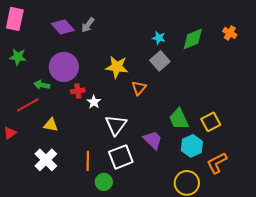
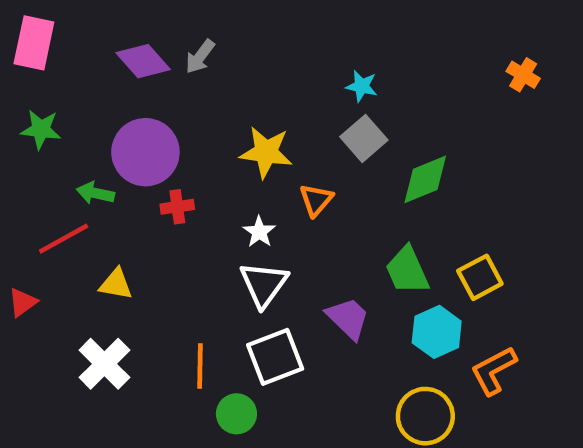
green diamond: (193, 39) -> (425, 179), moved
white star: (94, 102) -> (259, 232), moved

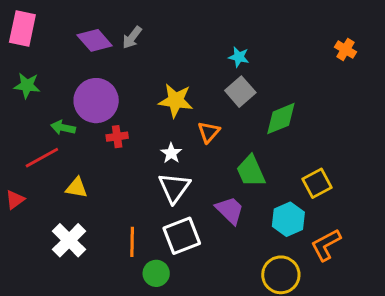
green trapezoid: (407, 270) -> (251, 171), moved

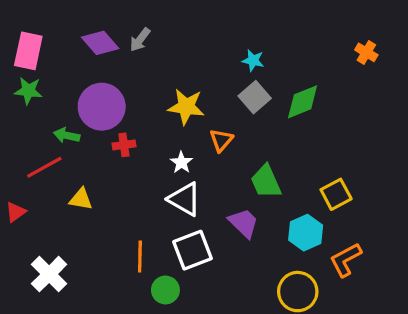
pink rectangle: (22, 28) -> (28, 51), moved
green diamond: (281, 119) -> (303, 102), moved
white triangle: (174, 188) -> (185, 199), turned -36
white cross: (69, 240) -> (49, 274), moved

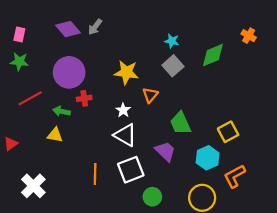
pink rectangle: (28, 51) -> (19, 34), size x0.6
green diamond: (303, 102) -> (213, 55), moved
green arrow: (67, 135) -> (62, 111), moved
red line: (44, 167) -> (30, 98), moved
green circle: (165, 290) -> (152, 197), moved

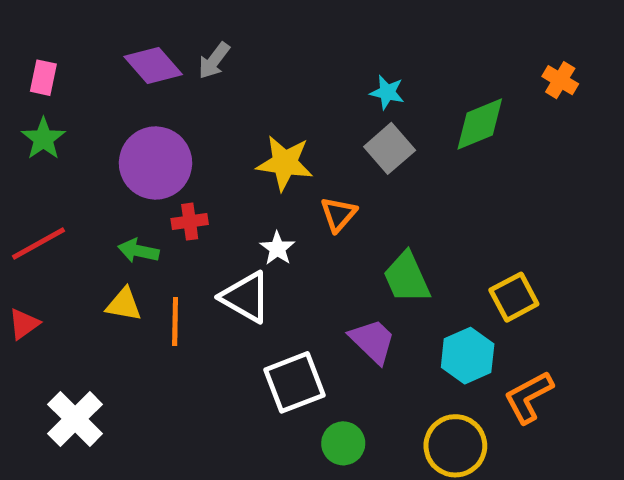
green star: (19, 62) -> (43, 139), turned 30
red line: (30, 98) -> (38, 243), moved
white triangle: (125, 135) -> (246, 297), moved
orange line: (95, 174) -> (175, 321), moved

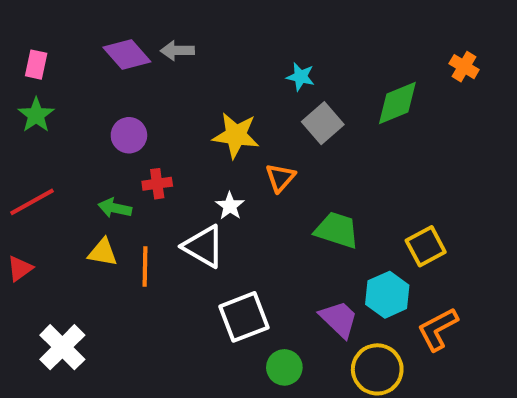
gray arrow: (214, 61) -> (177, 50), turned 52
cyan star: (387, 92) -> (301, 77), moved
purple circle: (156, 163) -> (129, 135), size x0.6
green trapezoid: (407, 278) -> (337, 230), turned 132
purple trapezoid: (372, 341) -> (339, 319), moved

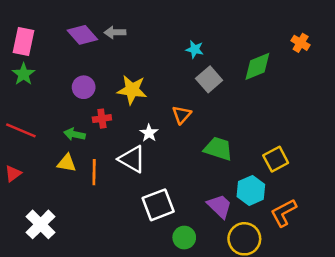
pink rectangle: (36, 65) -> (24, 41), size x1.5
yellow star: (236, 135) -> (132, 90), moved
red line: (32, 202) -> (21, 130), turned 52

